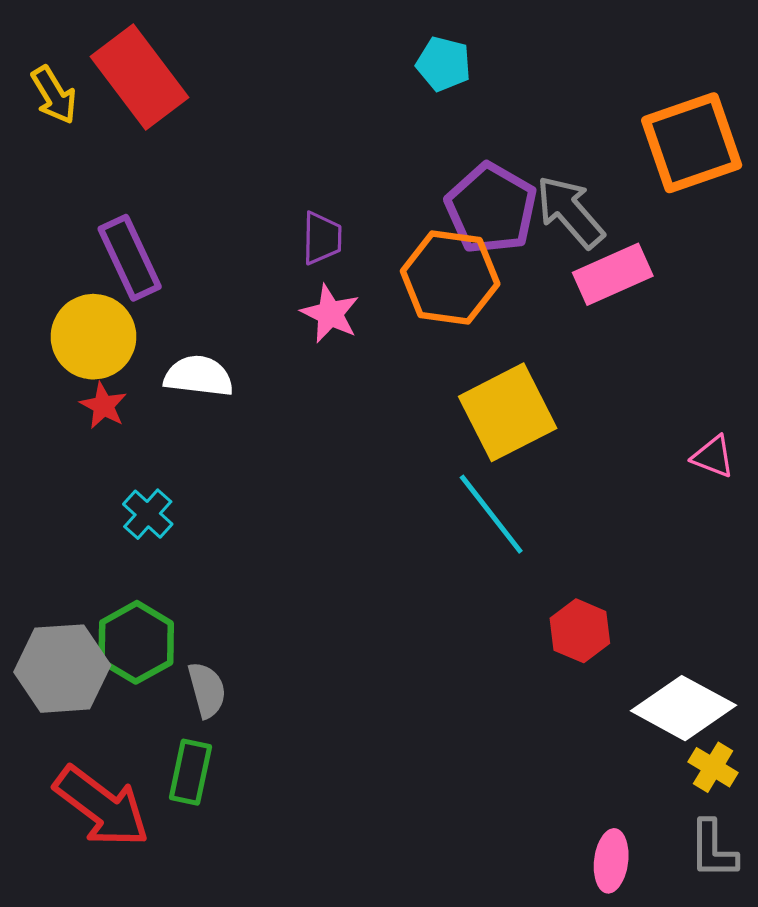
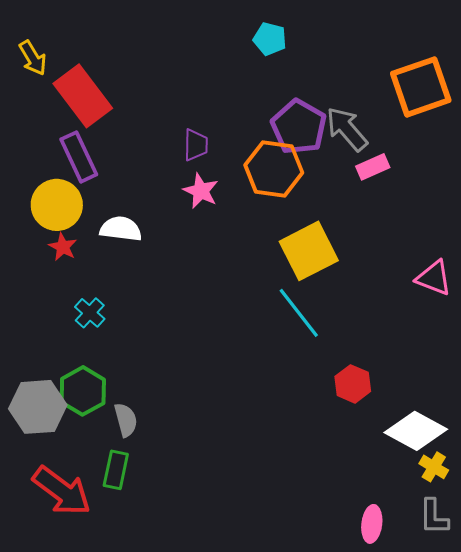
red rectangle: (140, 77) -> (83, 96), moved
pink rectangle: (613, 274) -> (373, 167), size x0.7
pink triangle: (713, 457) -> (434, 278), size x1.4

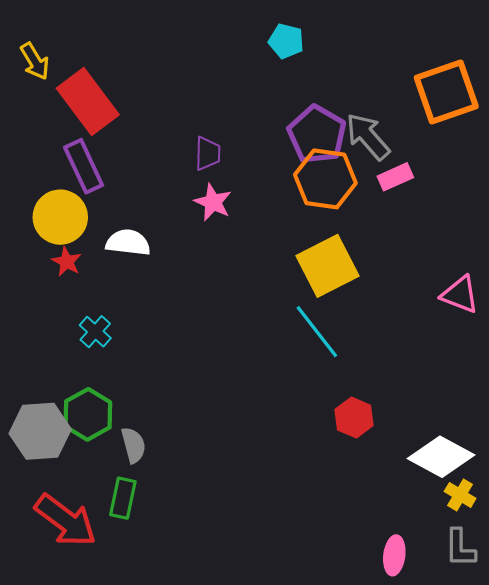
orange hexagon: (274, 169) -> (325, 179), moved
red hexagon: (353, 384) -> (354, 418), moved

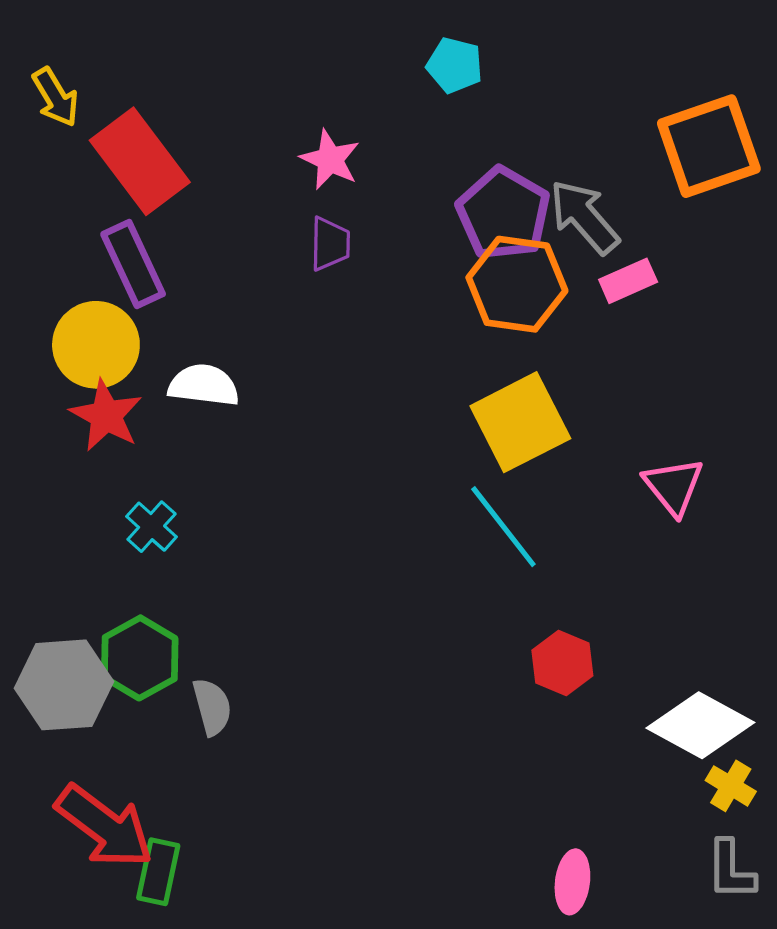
pink star: (213, 202) -> (330, 160), moved
red star: (67, 262) -> (106, 416), size x1.5
pink triangle: (460, 295) -> (673, 486), moved, turned 30
green rectangle: (123, 498) -> (158, 872), moved
pink ellipse: (394, 555) -> (572, 882), moved

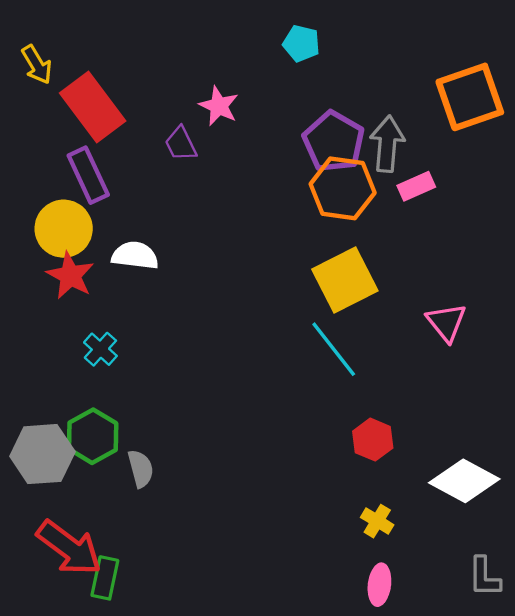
gray arrow: (584, 217) -> (387, 144), turned 46
purple trapezoid: (330, 244) -> (181, 144), moved, turned 153
yellow cross: (731, 786) -> (377, 521), moved

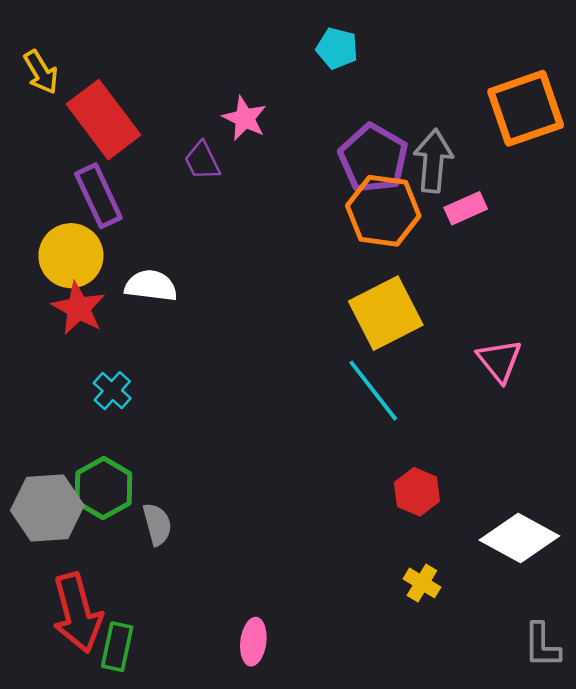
red arrow: (69, 548) -> (77, 613), turned 38
pink ellipse: (379, 585) -> (253, 642), moved

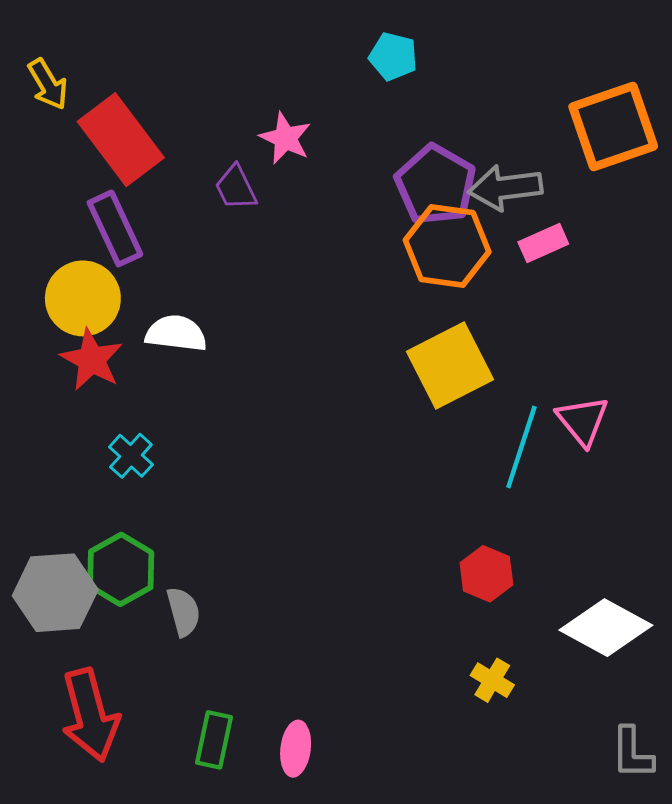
gray arrow: (433, 161) -> (505, 188), turned -102
cyan line: (373, 391) -> (521, 447), moved, turned 56
green rectangle: (117, 647) -> (214, 740), moved

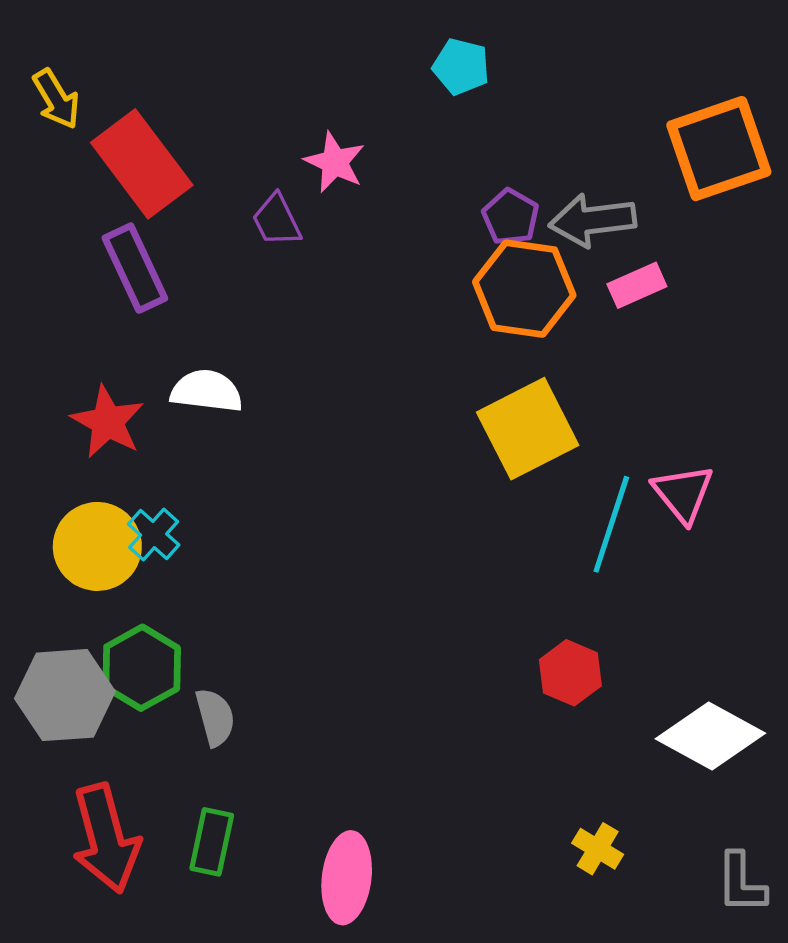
purple pentagon: (435, 185) -> (511, 217), size x0.6
yellow circle: (83, 298) -> (97, 546), moved
yellow cross: (492, 680) -> (598, 849), moved
green rectangle: (214, 740) -> (212, 842), moved
pink ellipse: (296, 749) -> (347, 878), size x1.4

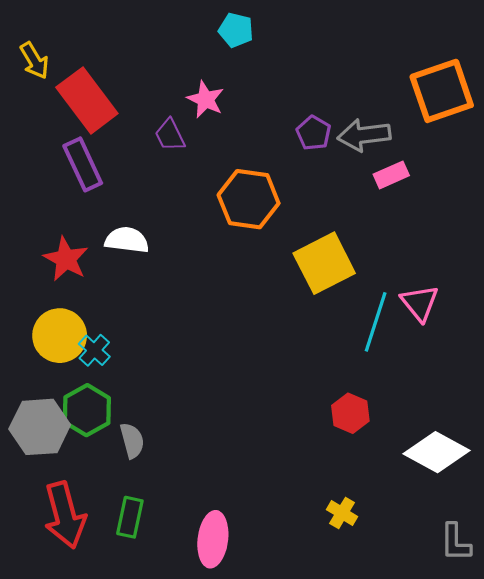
cyan pentagon: (461, 67) -> (236, 30), moved
orange hexagon: (524, 289) -> (249, 199), moved
cyan cross: (154, 535) -> (94, 350), moved
yellow cross: (598, 849) -> (342, 513), moved

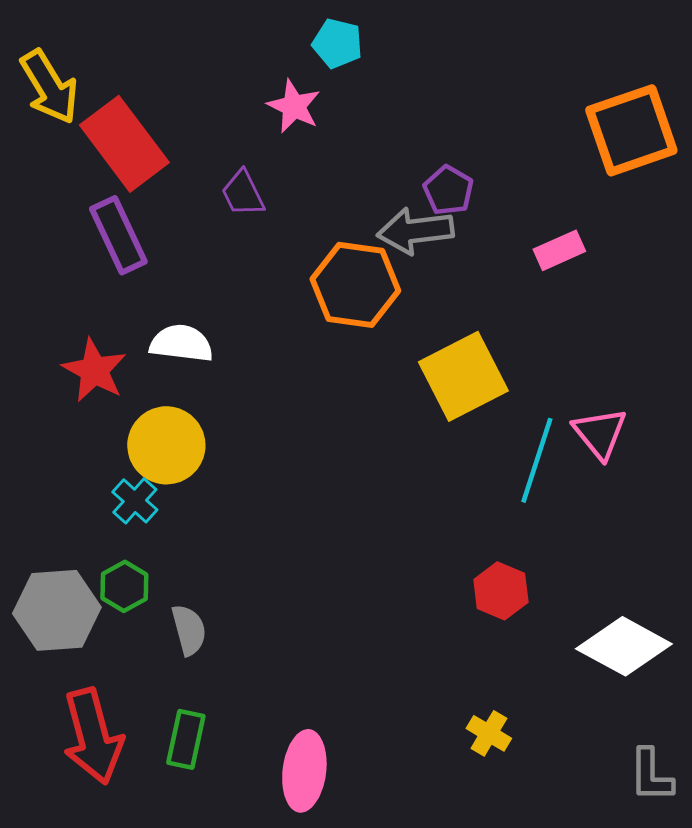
yellow arrow: (34, 61) -> (49, 87), size x1.4
pink star: (206, 99) -> (294, 106), moved
gray arrow: (364, 135) -> (415, 231), moved
yellow circle: (60, 336) -> (166, 445), moved
green hexagon: (87, 410) -> (124, 586), size x0.7

